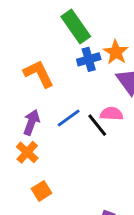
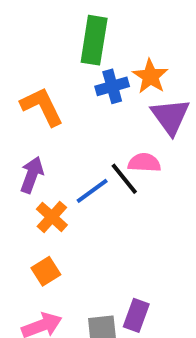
green rectangle: (76, 26) -> (94, 40), turned 44
blue line: (69, 118) -> (92, 191), moved
orange cross: (27, 152) -> (52, 217), moved

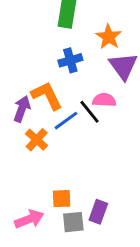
blue cross: (112, 86) -> (70, 60), moved
orange L-shape: (42, 106) -> (47, 96), moved
orange square: (46, 271) -> (62, 199), moved, turned 30

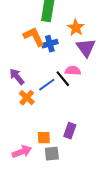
orange L-shape: (47, 96) -> (34, 37), moved
purple arrow: (22, 109) -> (17, 77), turned -60
purple rectangle: (98, 212) -> (70, 131), moved

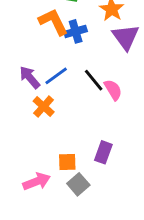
pink semicircle: (73, 71) -> (113, 90), moved, turned 56
blue line: (47, 85) -> (56, 76), moved
gray square: (52, 154) -> (78, 184), turned -35

